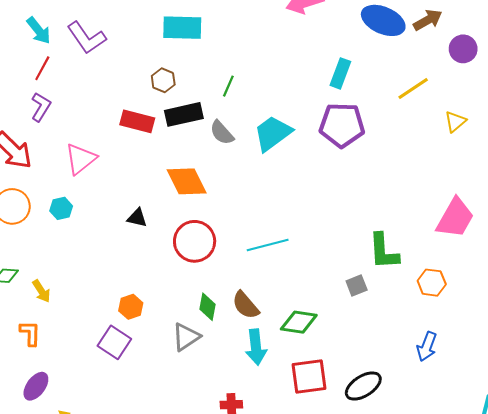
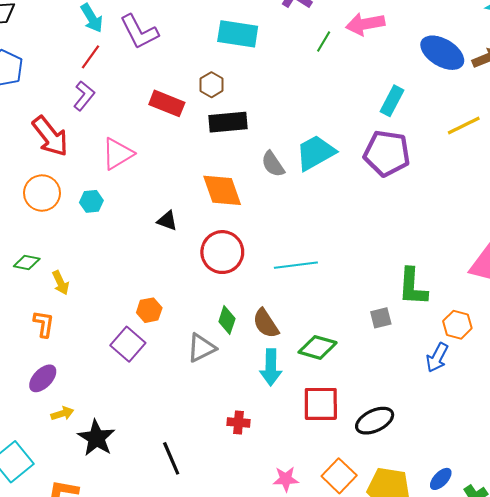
green line: (228, 86) -> (324, 42), moved
red rectangle: (137, 121) -> (167, 103), moved
gray semicircle: (222, 133) -> (273, 164), moved
blue arrow: (427, 346) -> (437, 358), moved

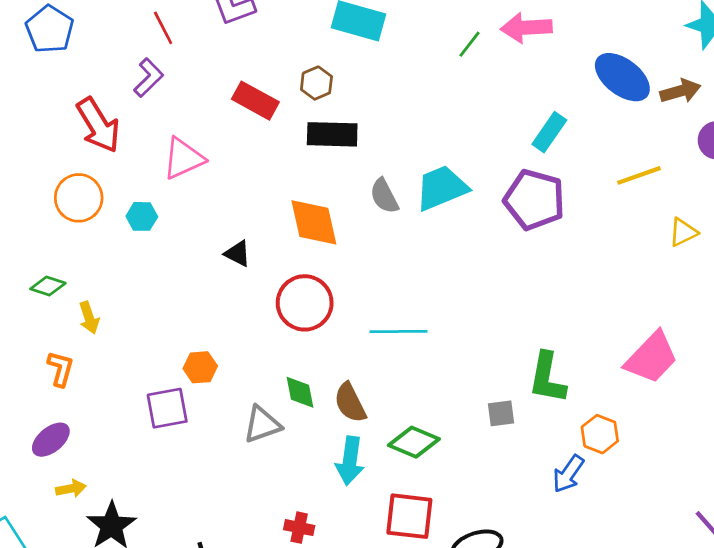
red line: (90, 57) -> (163, 28), turned -70
green diamond: (227, 320) -> (300, 392), turned -36
purple square: (128, 344) -> (167, 408), turned 32

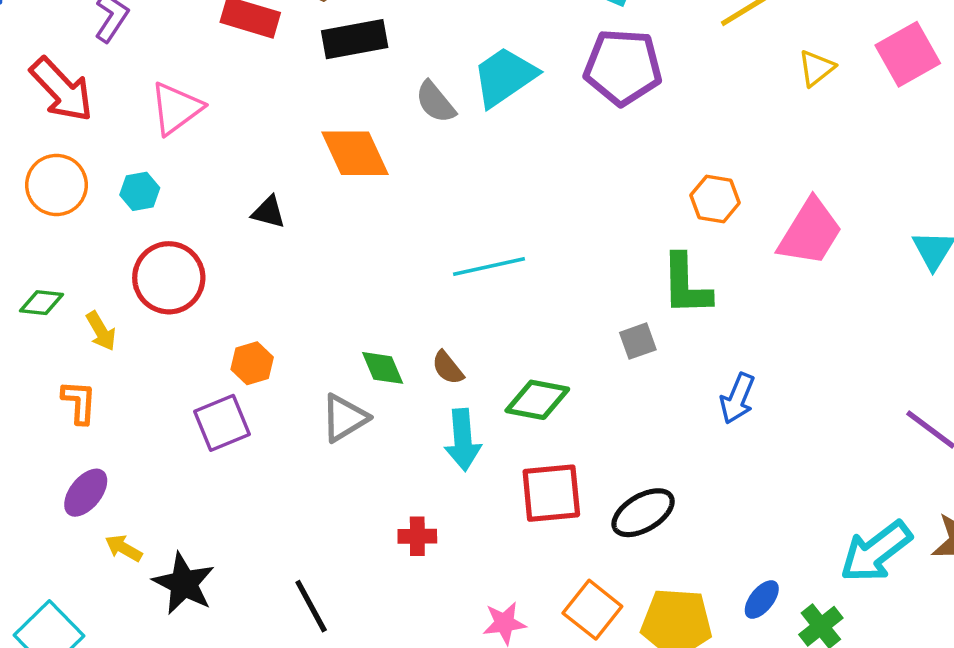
red circle: (305, 303) -> (169, 278), moved
brown semicircle: (350, 403) -> (448, 368), size x0.7
orange hexagon: (600, 434) -> (715, 199), moved
yellow arrow: (71, 489) -> (124, 548), turned -128

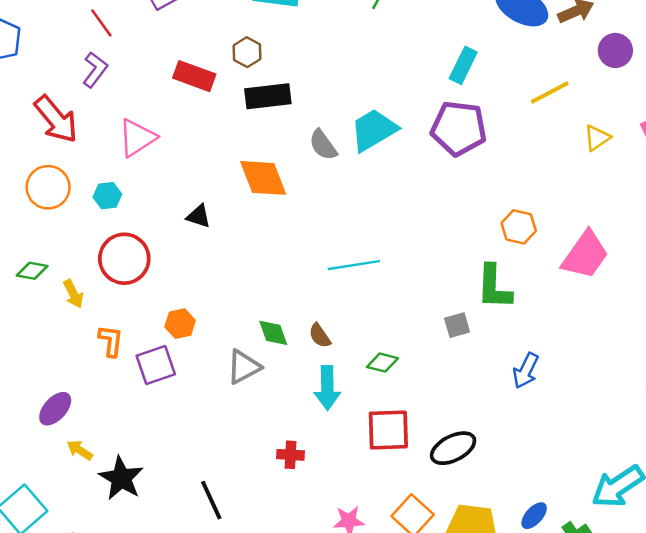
green diamond: (537, 400) -> (382, 363), size x0.7
orange L-shape: (79, 402) -> (111, 341), moved

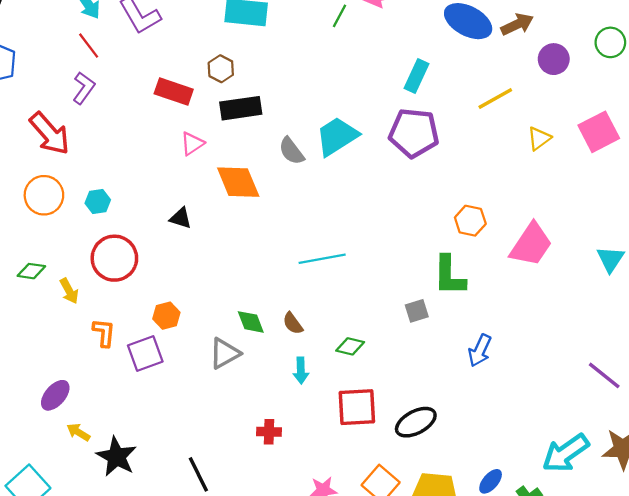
pink triangle: (137, 138) -> (192, 144), moved, size x0.7
cyan arrow: (327, 388) -> (301, 370), size x0.7

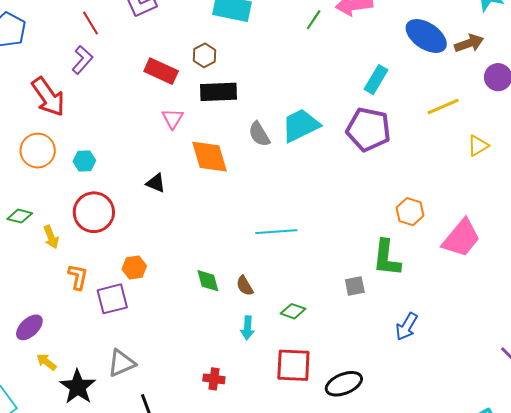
pink triangle: (192, 144) -> (173, 119), turned -30
gray triangle: (225, 353) -> (121, 363), moved

